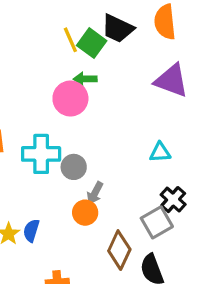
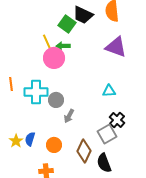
yellow line: (70, 40) -> (47, 42), moved
orange circle: (85, 213) -> (54, 145), moved

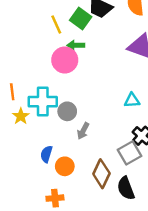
yellow line: (47, 42) -> (56, 25), moved
blue semicircle: (30, 139) -> (46, 154), moved
yellow star: (16, 141) -> (21, 116), moved

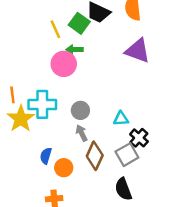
cyan triangle: (132, 100) -> (121, 119), moved
gray circle: (67, 111) -> (80, 110), moved
yellow star: (21, 116) -> (21, 119), size x1.6
gray arrow: (83, 131) -> (82, 133), turned 126
brown diamond: (101, 174) -> (95, 156), moved

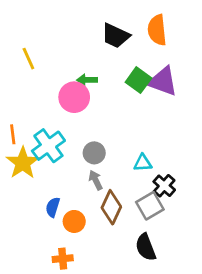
green square: (79, 23) -> (138, 80), moved
yellow line: (55, 29) -> (28, 59), moved
cyan cross: (42, 104) -> (48, 146), turned -36

